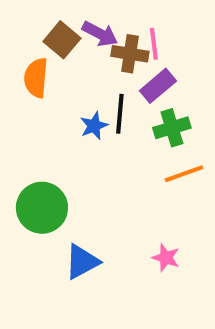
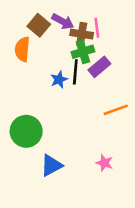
purple rectangle: (158, 86) -> (99, 67), moved
green cross: (172, 128) -> (83, 52), moved

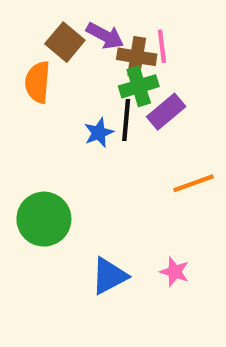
blue triangle: (51, 165) -> (109, 276), moved

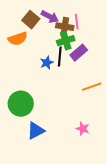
orange semicircle: (38, 82) -> (18, 39), turned -114
blue triangle: (109, 276) -> (36, 131), moved

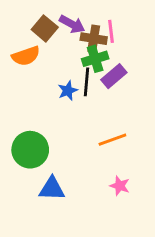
orange line: (92, 87) -> (112, 140), moved
blue triangle: (36, 131) -> (52, 189), turned 30

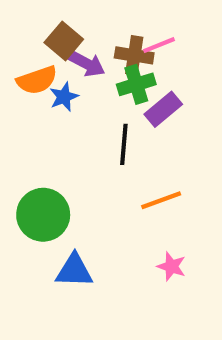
purple arrow: (72, 24) -> (87, 64), moved
pink line: (111, 31) -> (159, 45), turned 75
black line: (86, 82) -> (124, 144), moved
blue star: (68, 91) -> (64, 97), moved

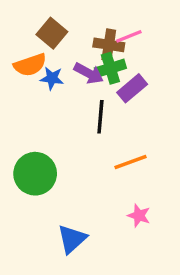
purple arrow: (87, 64) -> (89, 73), moved
blue star: (64, 97) -> (52, 78), turned 30
blue triangle: (74, 271) -> (72, 239), moved, turned -44

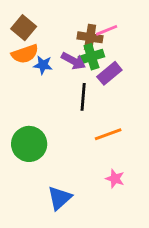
brown square: (52, 33) -> (24, 28), moved

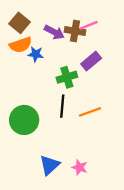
green cross: (91, 57) -> (67, 77), moved
purple arrow: (73, 61) -> (54, 32), moved
black line: (83, 97) -> (62, 106), moved
pink star: (115, 179) -> (80, 167), moved

